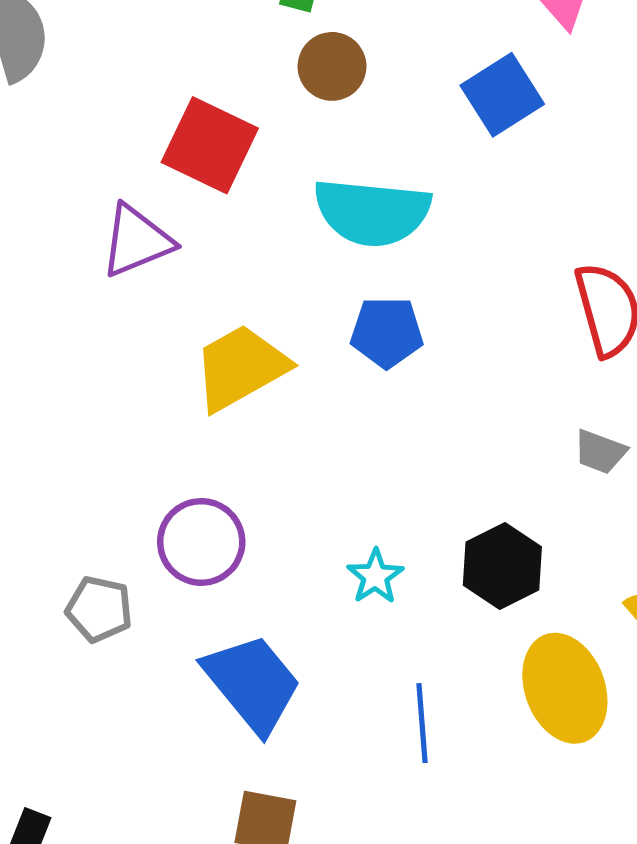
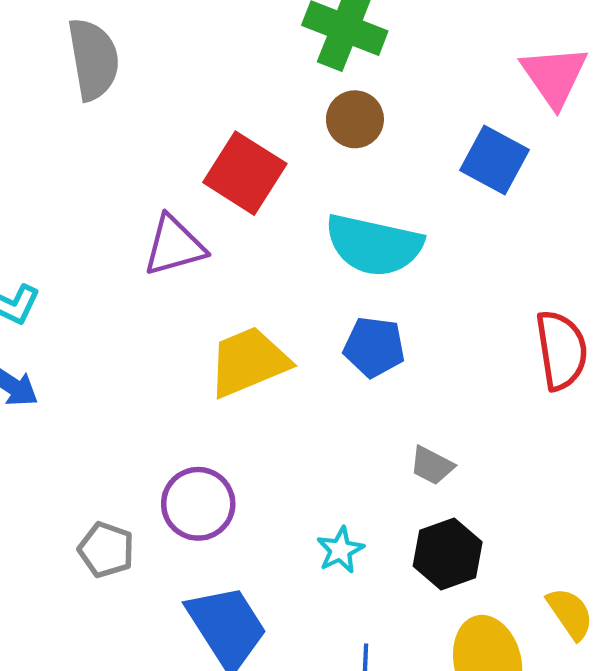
blue square: (502, 95) -> (494, 160), turned -36
gray trapezoid: (600, 452) -> (432, 465), moved

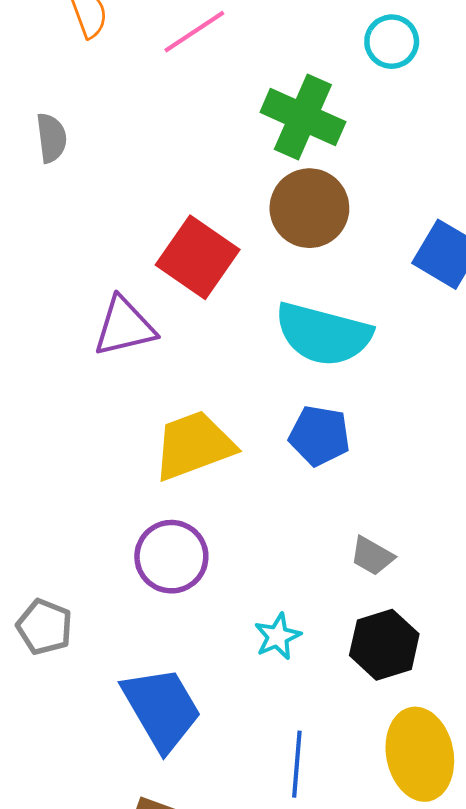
gray semicircle: (93, 59) -> (51, 138), size x0.6
brown circle: (355, 119) -> (309, 208), size x1.4
purple circle: (198, 504) -> (171, 557), moved

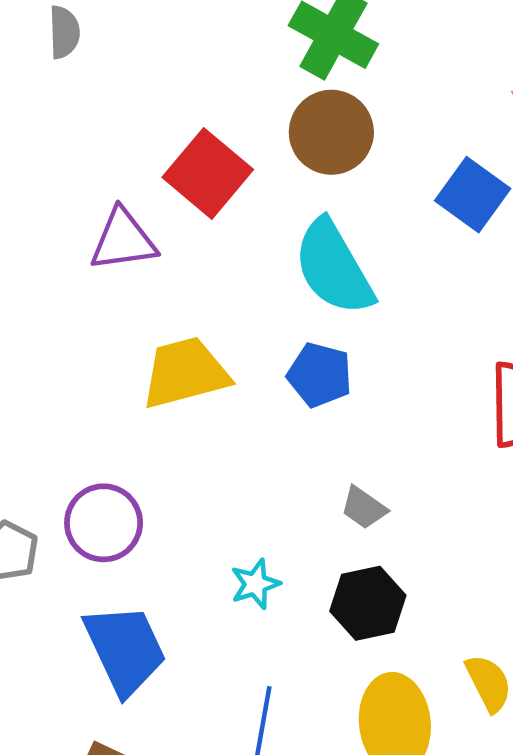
cyan semicircle: (323, 334) -> (334, 267), turned 40
purple circle: (171, 557) -> (104, 523), moved

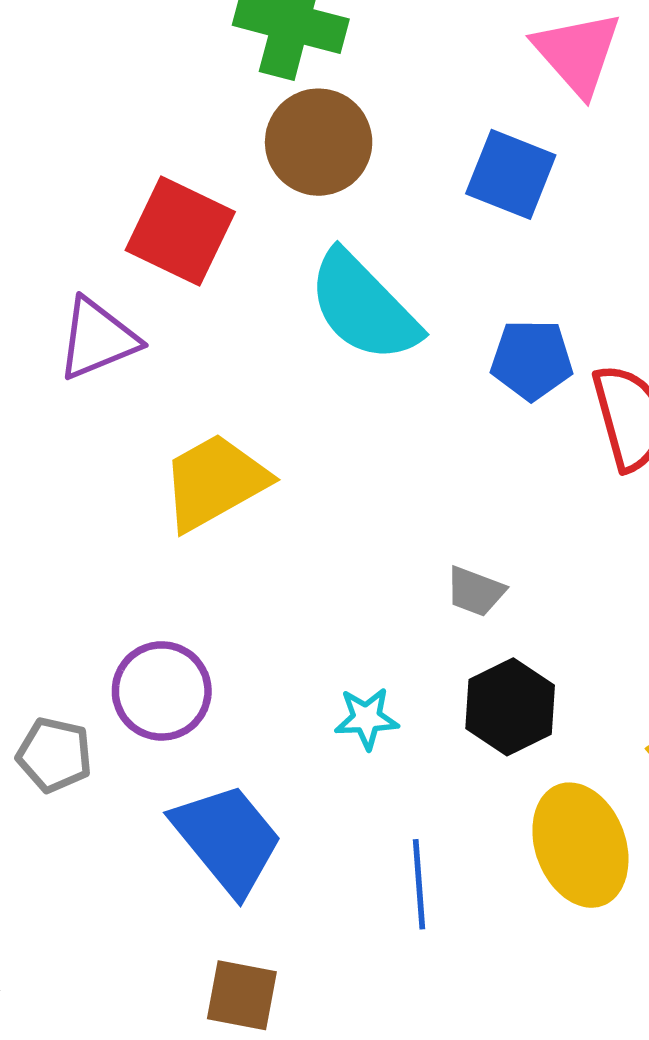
blue pentagon: (320, 375) -> (532, 360), moved
cyan star: (255, 584) -> (366, 718), turned 30

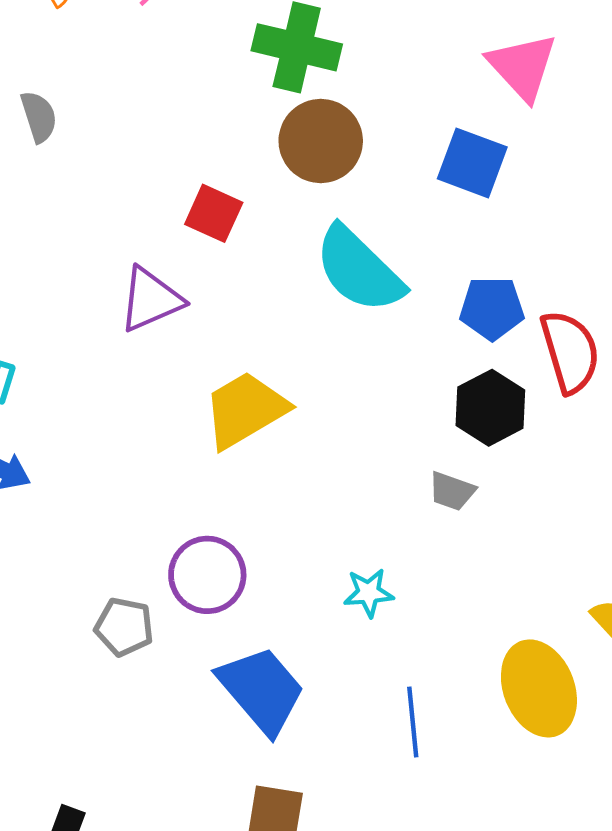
red square: (180, 231) -> (214, 213), size x0.7
black hexagon: (510, 707) -> (490, 408), moved

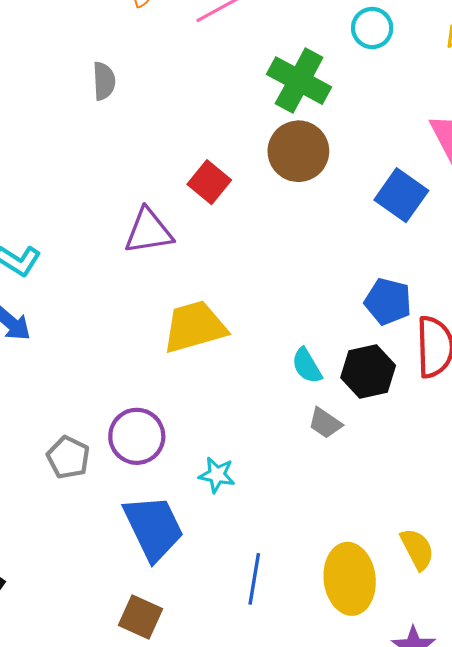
cyan semicircle: (359, 270) -> (307, 366), moved, size x0.5
cyan star: (369, 593) -> (217, 475), moved

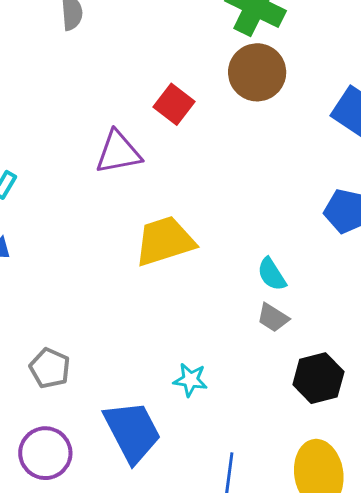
black hexagon: (368, 371) -> (318, 378), moved
gray trapezoid: (325, 423) -> (273, 318), moved
purple circle: (137, 436) -> (45, 453), moved

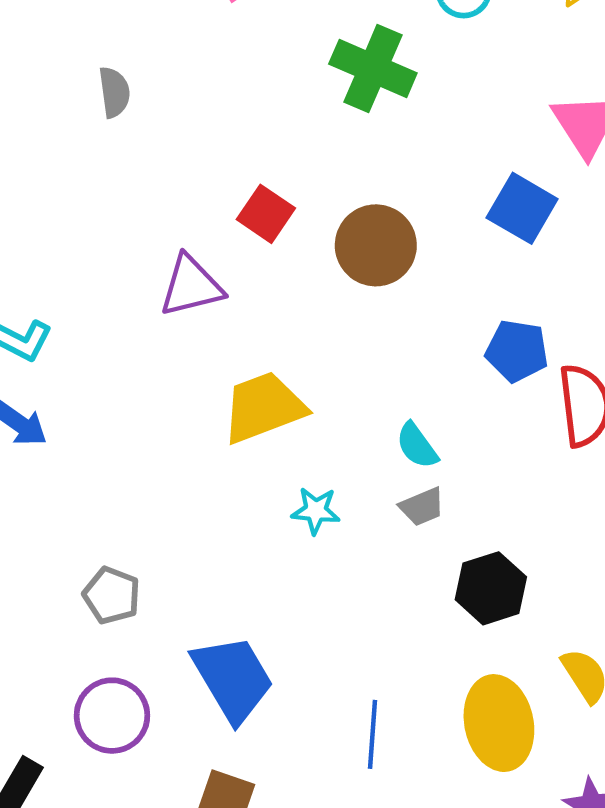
brown circle: (257, 72) -> (376, 245), moved
gray trapezoid: (273, 318) -> (422, 507), turned -52
cyan star: (190, 380) -> (316, 511), moved

